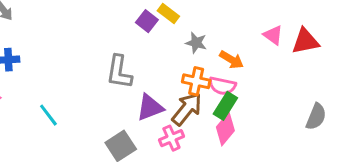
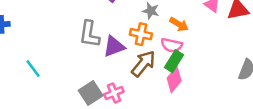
orange cross: (196, 81) -> (141, 34), moved
purple triangle: (150, 107) -> (114, 46), moved
pink cross: (171, 138) -> (114, 93), moved

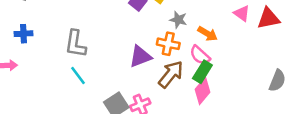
gray L-shape: (89, 34) -> (76, 44), moved
pink semicircle: (172, 45) -> (200, 55), turned 30
cyan line: (33, 68) -> (78, 76), moved

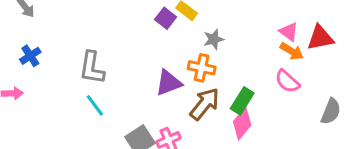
gray star: (178, 20) -> (214, 39), turned -30
blue cross: (24, 34) -> (30, 56), turned -30
orange arrow: (208, 34) -> (292, 51), moved
pink semicircle: (200, 55) -> (287, 81), moved

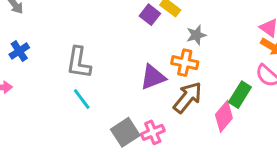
green rectangle: (242, 101) -> (240, 95), moved

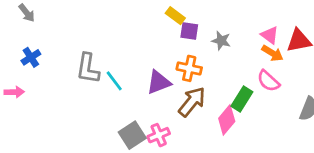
purple square: (150, 15) -> (189, 31), moved, turned -30
gray star: (196, 35) -> (221, 41), moved, turned 30
cyan line: (82, 99) -> (114, 81), moved

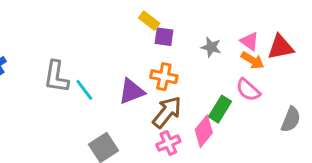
gray star: (221, 41) -> (211, 47), moved
pink cross: (159, 135) -> (168, 143), moved

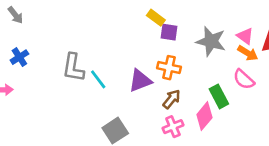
gray star: (211, 47) -> (211, 41), size x1.6
green rectangle: (220, 109) -> (219, 96), turned -60
brown arrow: (167, 112) -> (172, 99), size x0.7

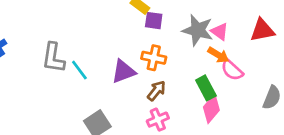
pink triangle: (245, 36) -> (220, 32), moved
orange arrow: (248, 53) -> (218, 55), moved
pink diamond: (204, 116) -> (211, 109), moved

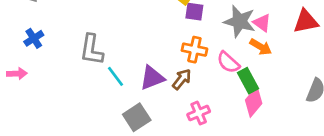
cyan line: (79, 70) -> (116, 76), moved
pink semicircle: (232, 70) -> (228, 62), moved
purple triangle: (123, 71) -> (152, 78), moved
brown arrow: (156, 91) -> (182, 79), moved

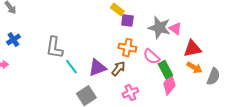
red triangle: (306, 21) -> (192, 49), moved
orange arrow: (261, 47) -> (194, 68), moved

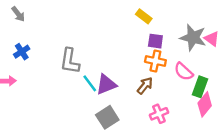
purple square: (127, 21) -> (155, 41), moved
purple triangle: (97, 68) -> (106, 84), moved
green rectangle: (165, 70) -> (200, 87), turned 48

